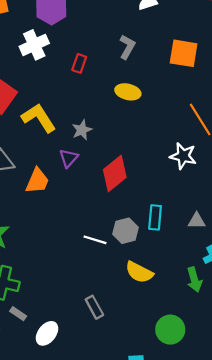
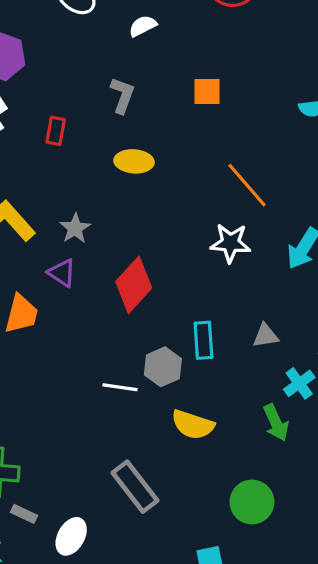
orange square: (184, 53) -> (207, 91), size x0.7
purple triangle: (69, 158) -> (62, 273), turned -30
gray rectangle: (94, 307) -> (135, 487), size x1.5

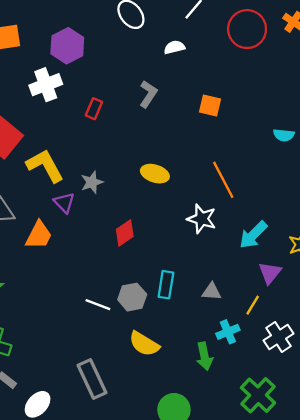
yellow ellipse: (134, 161) -> (155, 174), moved
purple triangle: (62, 273) -> (64, 203), moved
red diamond: (134, 285) -> (125, 233), size x0.7

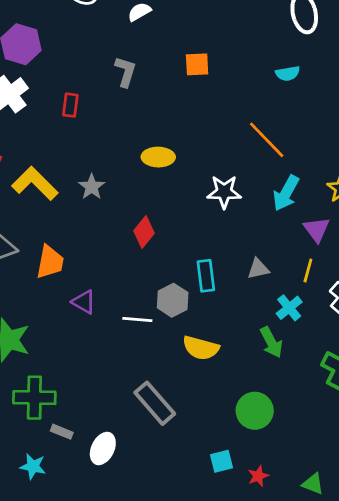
orange line: (223, 180) -> (267, 140), moved
purple triangle: (64, 203) -> (84, 302), moved

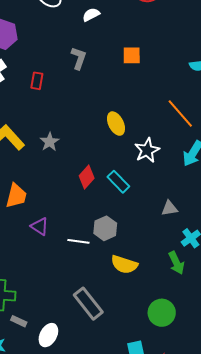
yellow ellipse: (158, 157) -> (116, 124), moved, turned 60
white star: (224, 192) -> (147, 150), turned -30
cyan rectangle: (206, 276) -> (118, 182), moved, turned -40

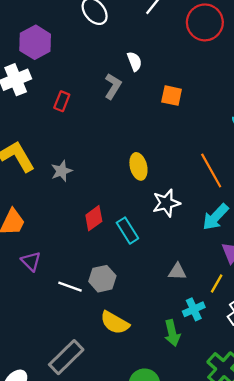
white semicircle: (91, 15) -> (135, 61), moved, turned 84
gray rectangle: (88, 304) -> (66, 357), turned 72

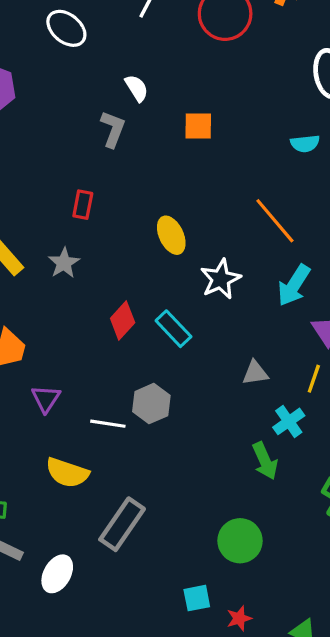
red rectangle: (62, 101) -> (83, 205), moved
purple triangle: (31, 261) -> (46, 399), turned 30
yellow semicircle: (115, 323) -> (67, 473), moved

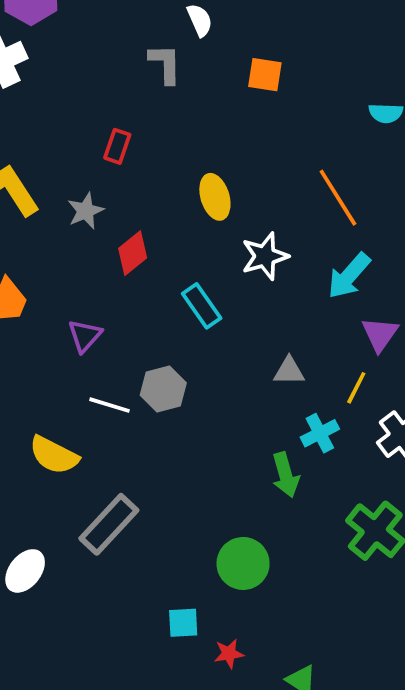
gray L-shape: (113, 129) -> (165, 64), turned -30
red diamond: (123, 321) -> (133, 253), moved
purple triangle: (46, 399) -> (85, 336), moved

